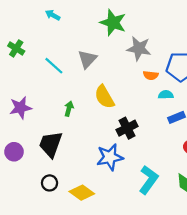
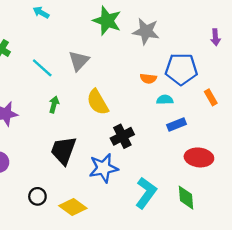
gray star: (139, 48) -> (146, 31), moved
green arrow: (69, 109) -> (54, 104), moved
black trapezoid: (51, 144) -> (63, 150), moved

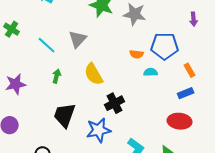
blue rectangle: (177, 124) -> (186, 93), moved

